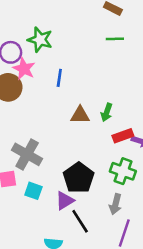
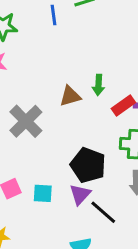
blue line: (59, 78) -> (53, 15), moved
gray cross: (27, 154) -> (26, 121), moved, turned 32

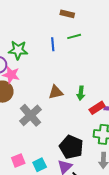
brown triangle: (70, 96) -> (56, 92), moved
cyan square: (43, 193) -> (40, 165), turned -32

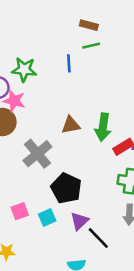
green line: (74, 36) -> (91, 46), moved
green arrow: (81, 93) -> (103, 127), size x1.5
black pentagon: (71, 147) -> (66, 188), moved

